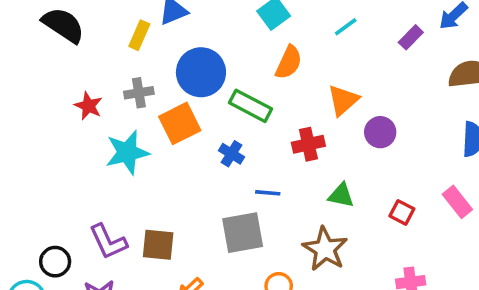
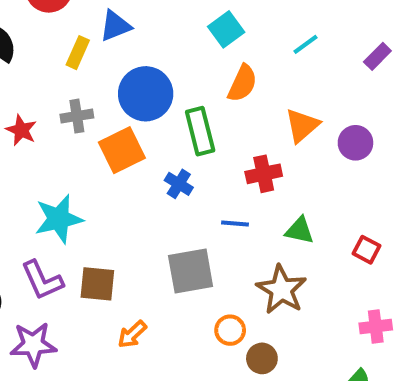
green rectangle: (250, 106) -> (200, 131), turned 48
purple circle: (380, 132) -> (355, 143), moved
cyan star: (127, 152) -> (59, 219), moved
blue line: (268, 193) -> (235, 223), moved

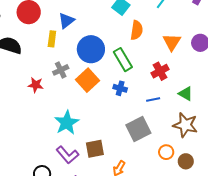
green triangle: (300, 230) -> (186, 94), turned 35

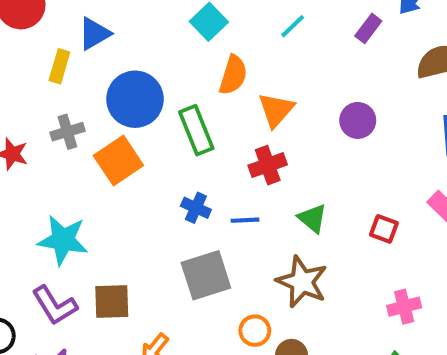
orange triangle: (172, 42) -> (276, 110), moved
blue cross: (120, 88) -> (196, 208), moved
cyan star: (67, 123) -> (63, 240), turned 30

